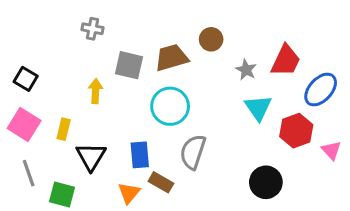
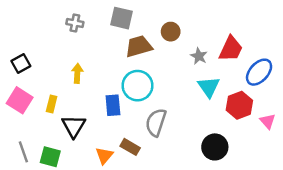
gray square: (129, 65) -> (122, 18), moved
black square: (26, 79) -> (21, 64), turned 30
blue rectangle: (140, 155) -> (113, 105), moved
gray line: (29, 173) -> (23, 152), moved

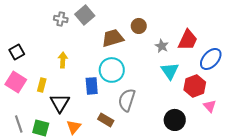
gray square: (122, 18) -> (85, 15), moved, turned 36
pink triangle: (268, 121) -> (210, 106), moved
orange triangle: (104, 156) -> (74, 127), moved

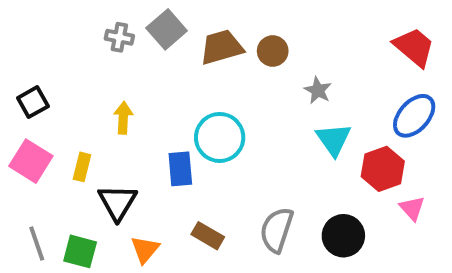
brown trapezoid: (113, 38) -> (222, 47), moved
red trapezoid: (188, 40) -> (414, 47), moved, turned -75
gray semicircle: (127, 100) -> (277, 230), moved

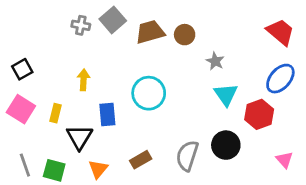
blue rectangle: (180, 169) -> (107, 114), moved
pink triangle: (412, 208) -> (284, 160), moved
brown rectangle: (208, 236) -> (141, 160), turned -60
black circle: (343, 236) -> (226, 145), moved

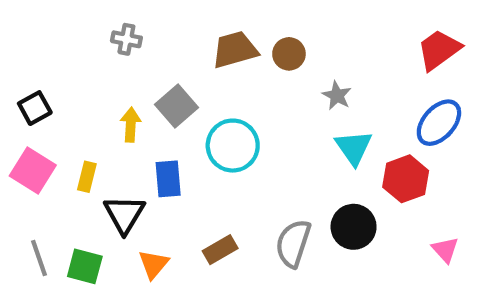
gray square: (113, 20) -> (176, 106), moved
red trapezoid: (280, 32) -> (439, 50), turned -76

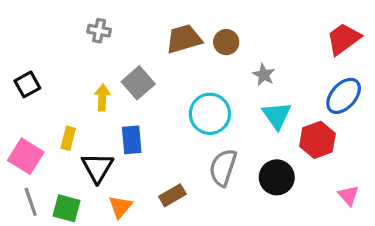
cyan circle: (233, 146) -> (210, 114), moved
pink square: (33, 171) -> (26, 156), moved
gray semicircle: (293, 243) -> (223, 168), moved

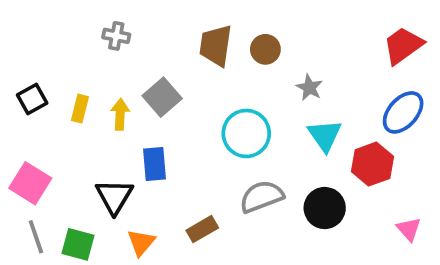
brown trapezoid: (184, 39) -> (216, 45), turned -66
yellow rectangle: (68, 138) -> (80, 109), moved
gray semicircle: (223, 168) -> (262, 197), turned 51

